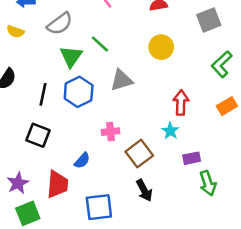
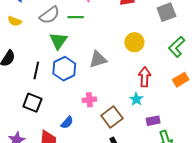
green line: (100, 44) -> (76, 17), moved, turned -42
yellow circle: (161, 47) -> (134, 42), moved

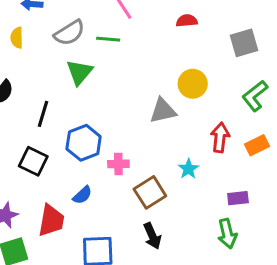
yellow semicircle: (15, 21) -> (17, 38), turned 64
gray triangle: (98, 59) -> (163, 111), moved
blue hexagon: (64, 69) -> (84, 143), moved
red arrow: (145, 77) -> (220, 137), moved
purple rectangle: (153, 121) -> (238, 198), moved

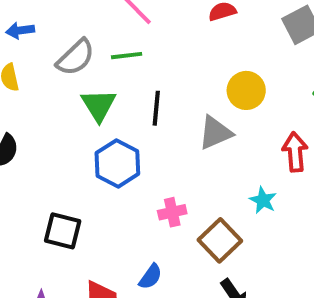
black line: (43, 114) -> (156, 108), moved
blue hexagon: (84, 143) -> (117, 163), moved
blue semicircle: (82, 195) -> (150, 277), moved

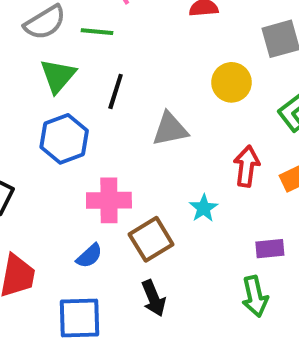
yellow circle: (246, 90) -> (232, 82), moved
pink cross: (172, 212) -> (109, 200), size x1.5
blue semicircle: (150, 277) -> (89, 256), moved

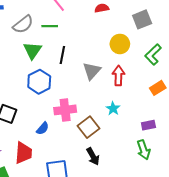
gray triangle: (170, 129) -> (92, 71), turned -30
red arrow: (247, 166) -> (118, 76), moved
blue semicircle: (89, 256) -> (43, 128), moved

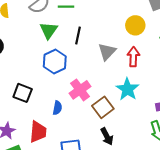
cyan star: (113, 109) -> (127, 89), size x1.6
pink cross: (65, 110) -> (80, 90), turned -30
blue semicircle: (43, 128) -> (57, 108), turned -32

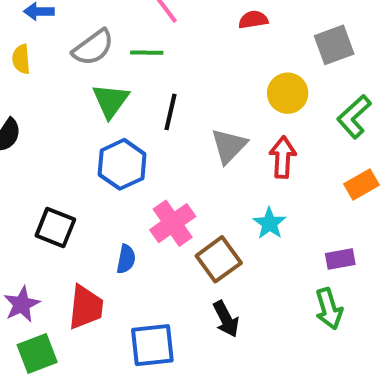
cyan star: (127, 89) -> (270, 223), size x0.7

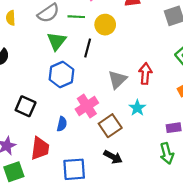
yellow circle: (288, 93) -> (105, 25), moved
gray triangle: (229, 146) -> (117, 80), moved
black arrow: (226, 319) -> (113, 157), turned -36

